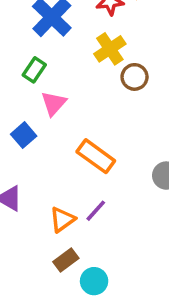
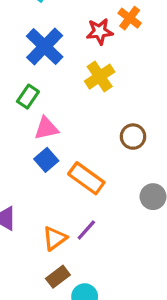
brown circle: (135, 77) -> (133, 137), moved
pink triangle: (54, 103) -> (46, 128), turned 36
blue square: (24, 135) -> (46, 160), moved

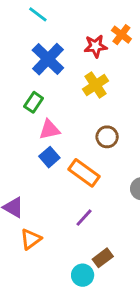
brown circle: (133, 137) -> (107, 137), moved
orange triangle: (55, 238) -> (31, 239), moved
brown rectangle: (58, 277) -> (103, 258), moved

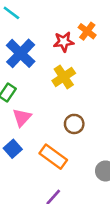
pink triangle: (49, 130) -> (22, 117), turned -36
blue square: (49, 157) -> (13, 149), moved

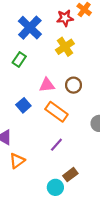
pink triangle: (22, 117) -> (47, 85), moved, turned 42

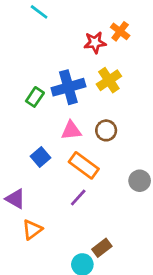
blue cross: (30, 28) -> (68, 87), moved, turned 30
yellow cross: (65, 47) -> (109, 80), moved
purple line: (56, 145) -> (78, 197), moved

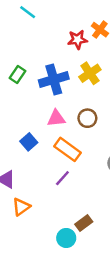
green rectangle: (35, 97) -> (18, 75), moved

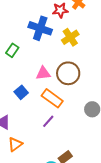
green rectangle: (18, 75) -> (12, 50), moved
blue cross: (54, 80) -> (40, 28), moved, turned 35
brown circle: (87, 118) -> (68, 73), size x1.5

